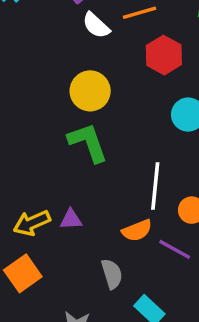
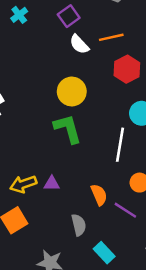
white line: (155, 186) -> (120, 145), moved
orange semicircle: (137, 230) -> (99, 195), turned -95

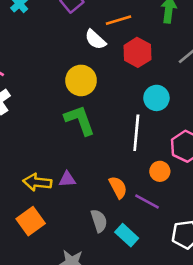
white semicircle: (79, 44) -> (95, 40), moved
yellow arrow: (23, 184) -> (37, 182), turned 30
cyan rectangle: (104, 253) -> (127, 235), moved

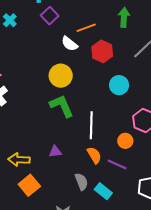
white line: (136, 133) -> (91, 125), moved
yellow arrow: (37, 182) -> (19, 160), moved

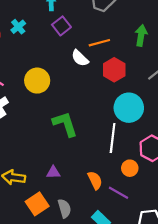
yellow circle: (61, 76) -> (37, 81), moved
cyan circle: (119, 85) -> (129, 108), size x1.4
white line: (91, 125) -> (113, 138), moved
gray semicircle: (81, 182) -> (64, 208), moved
orange square: (29, 185) -> (37, 204), moved

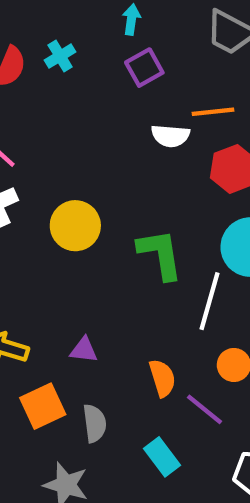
white semicircle: (80, 58) -> (170, 136), turned -48
yellow circle: (37, 81) -> (75, 226), moved
green L-shape: (65, 124) -> (160, 254), moved

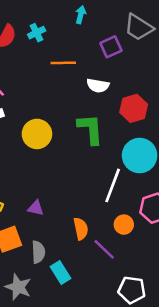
purple square: (144, 68) -> (111, 47), moved
orange line: (213, 112) -> (63, 63), moved
green L-shape: (160, 254) -> (90, 129), moved
cyan rectangle: (162, 457) -> (60, 273), moved

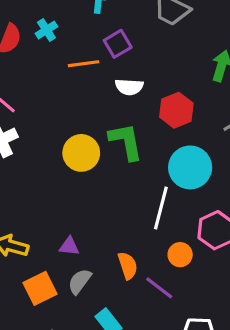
purple square: (111, 47) -> (118, 44), moved
yellow circle: (37, 134) -> (81, 153), moved
gray semicircle: (38, 252) -> (80, 281), moved, turned -135

